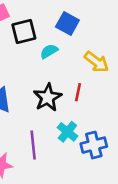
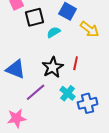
yellow arrow: (96, 62) -> (90, 29), moved
purple line: (33, 145) -> (36, 92), moved, turned 55

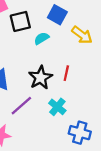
blue cross: (88, 103) -> (80, 133), moved, turned 30

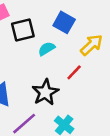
yellow arrow: (82, 35) -> (92, 45), turned -80
red line: (66, 73) -> (74, 72), moved, turned 32

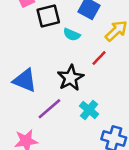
cyan semicircle: (47, 49) -> (72, 35), turned -126

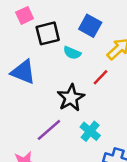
blue triangle: (25, 80) -> (23, 72), moved

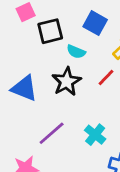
blue triangle: (23, 72) -> (24, 88), moved
black star: (71, 98) -> (67, 82), moved

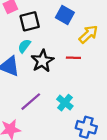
cyan semicircle: (76, 52) -> (24, 46), moved, turned 104
red line: (106, 77) -> (73, 58), turned 48

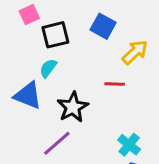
black star: (42, 61) -> (73, 107), moved
cyan cross: (65, 103) -> (129, 145), moved

